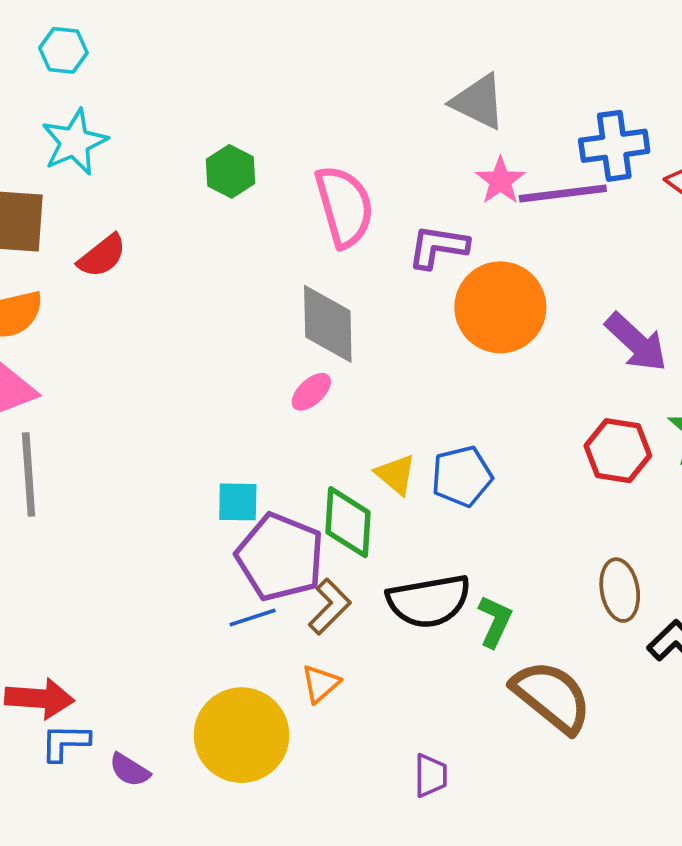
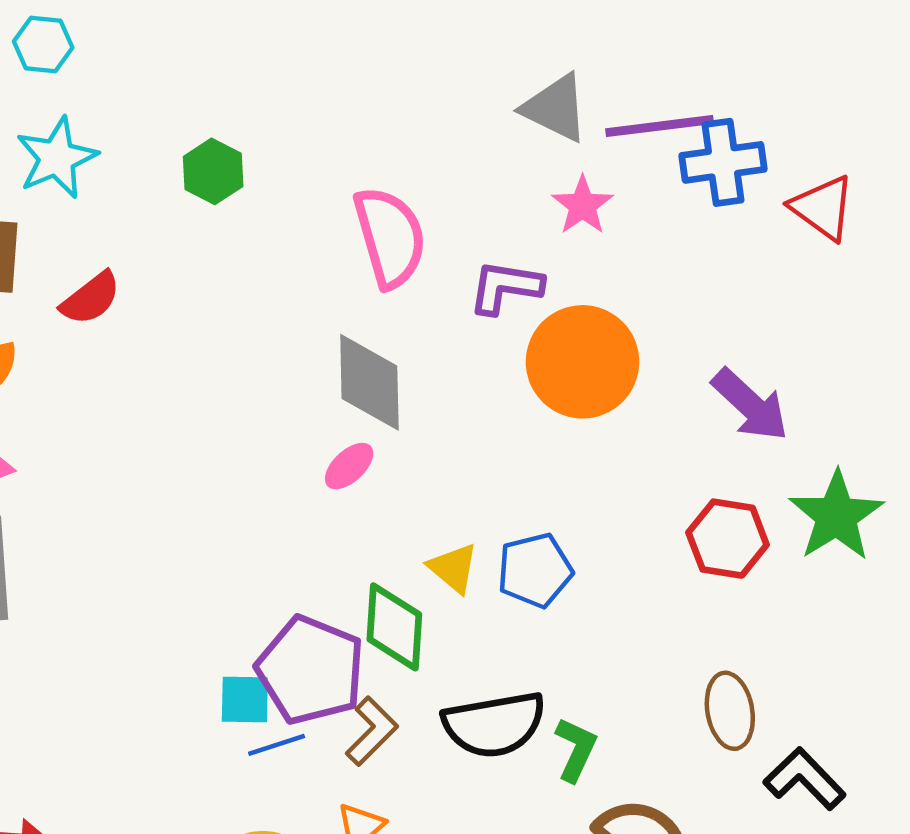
green hexagon: (230, 171) -> (213, 171), moved
purple line: (563, 194) -> (660, 126), moved
cyan square: (238, 502) -> (245, 699), moved

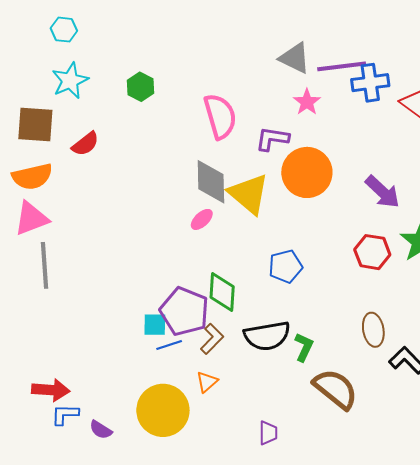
yellow triangle: (453, 568) -> (249, 194), moved, size x1.8

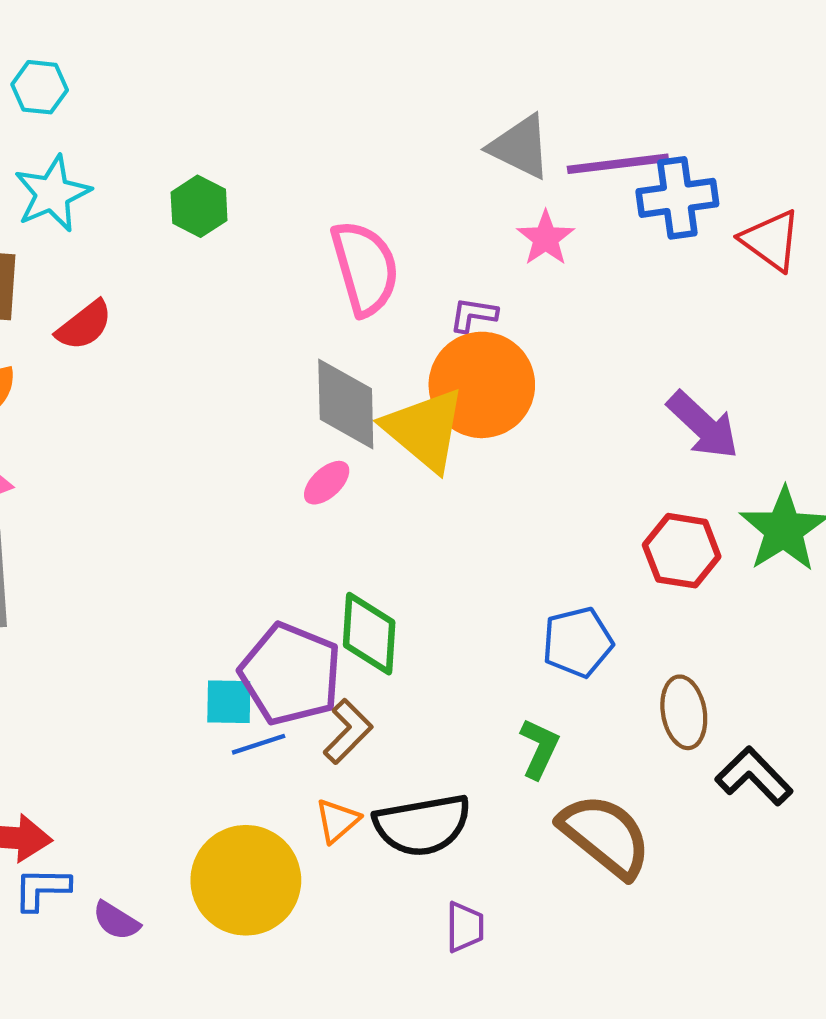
purple L-shape: (272, 139) -> (473, 315), size x0.7
orange circle: (307, 172) -> (482, 385), moved
blue pentagon: (285, 266) -> (578, 642), moved
black semicircle: (267, 336) -> (422, 825), moved

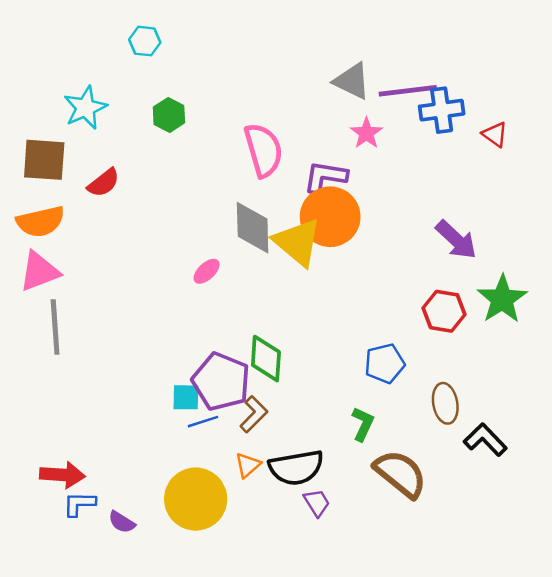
cyan hexagon: (40, 87) -> (145, 41), moved
red triangle: (771, 240) -> (495, 134), size x0.7
purple L-shape: (473, 315) -> (325, 177), size x1.6
pink ellipse: (327, 483) -> (207, 271), moved
purple trapezoid: (465, 927) -> (317, 503), moved, turned -32

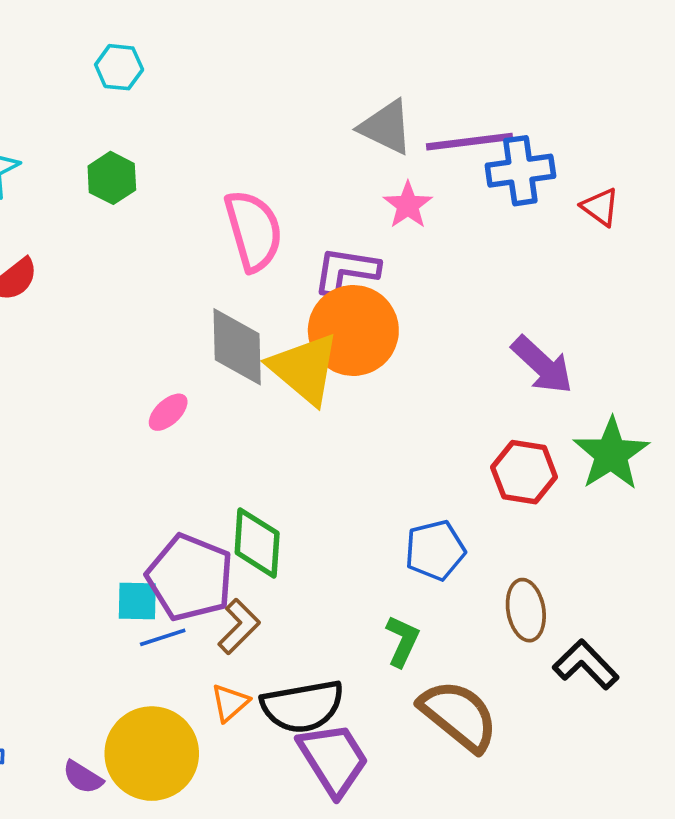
cyan hexagon: (145, 41) -> (119, 67), moved
purple trapezoid: (317, 503) -> (333, 759), size x1.8
purple semicircle: (122, 522) -> (83, 777), moved

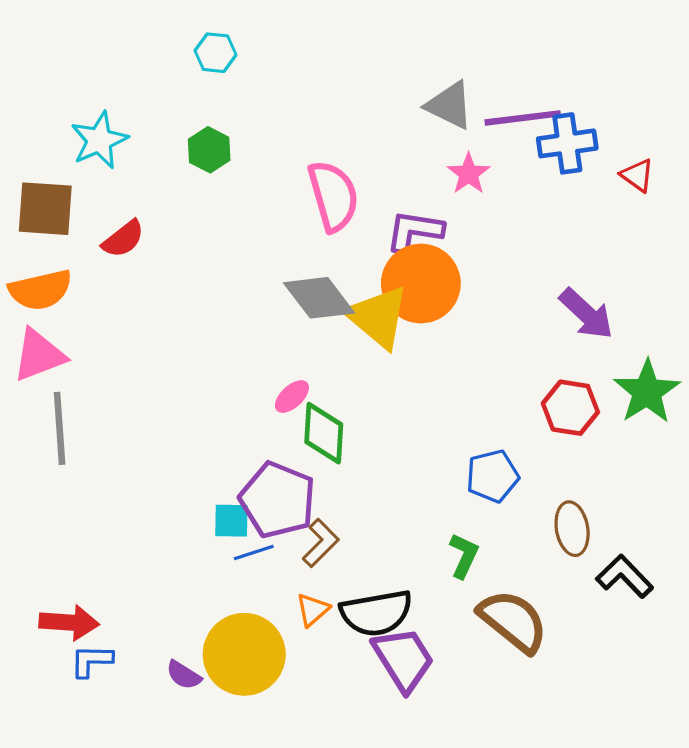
gray diamond: (237, 347) -> (319, 298), turned -36
pink ellipse: (168, 412) -> (292, 397), moved
green diamond: (257, 543) -> (324, 433), moved

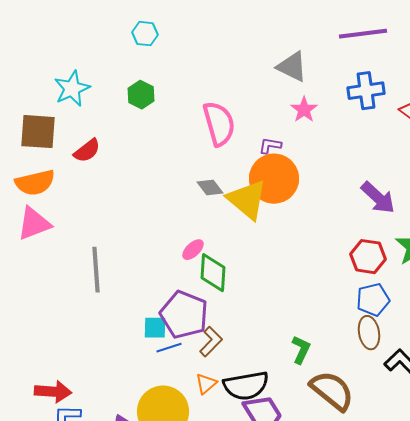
purple line: (523, 118) -> (363, 34), moved
purple L-shape: (414, 231) -> (270, 146), size x0.6
gray diamond: (319, 298) -> (210, 188), size x0.6
gray line: (60, 428) -> (96, 270), moved
blue pentagon: (492, 476) -> (373, 300), moved

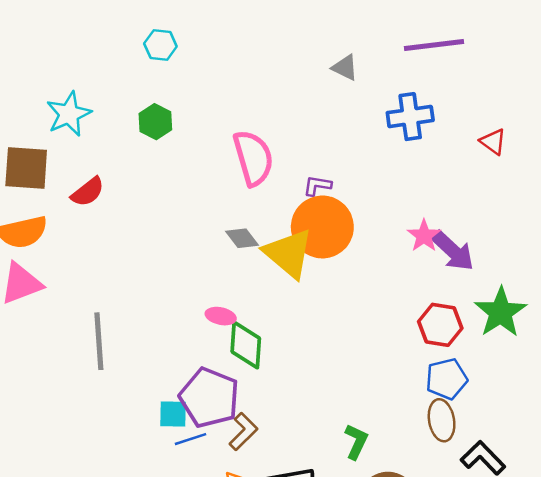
gray triangle: (292, 67) -> (345, 68), moved, size x0.7
blue cross: (366, 91) -> (410, 117), moved
pink star: (304, 110) -> (424, 236), moved
pink ellipse: (193, 250) -> (221, 316), turned 55

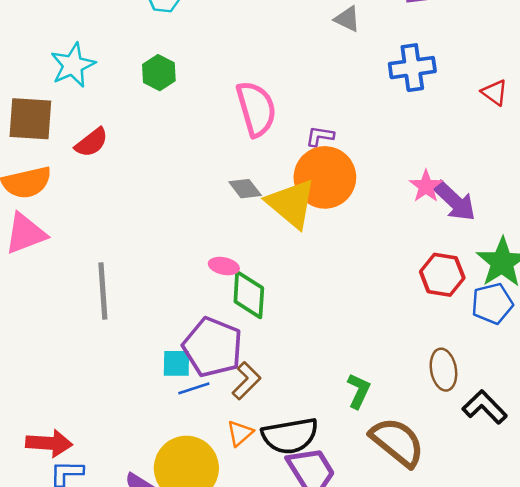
blue pentagon: (447, 379) -> (492, 303), moved

